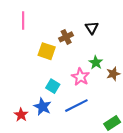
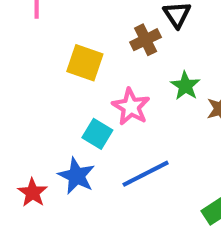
brown cross: (66, 37) -> (146, 40), moved
pink star: (80, 77) -> (131, 107), moved

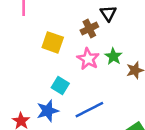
pink star: (131, 107) -> (88, 59), moved
blue star: (76, 176) -> (48, 111), turned 30

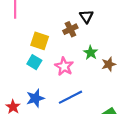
pink star: (88, 59) -> (64, 66), moved
cyan square: (60, 85) -> (34, 62), moved

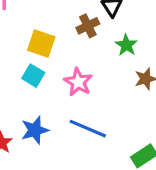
green star: (91, 53) -> (126, 45), moved
blue line: (70, 97) -> (88, 129), turned 50

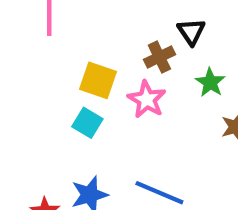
pink star: (78, 82) -> (147, 99), moved

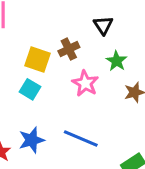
brown cross: (159, 57) -> (69, 49), moved
pink star: (147, 99) -> (85, 83), moved

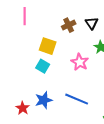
brown cross: (69, 49) -> (69, 25), moved

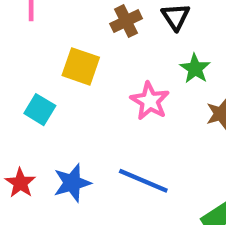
cyan square: (43, 66) -> (40, 110), moved
red star: (23, 108) -> (20, 183), moved

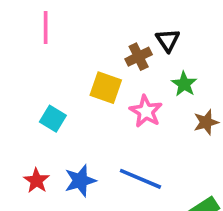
brown cross: (126, 21) -> (139, 57), moved
yellow square: (81, 66) -> (106, 88), moved

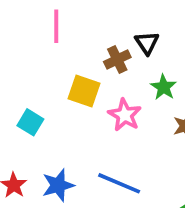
pink line: (46, 27) -> (56, 26), moved

